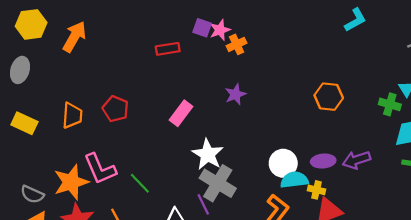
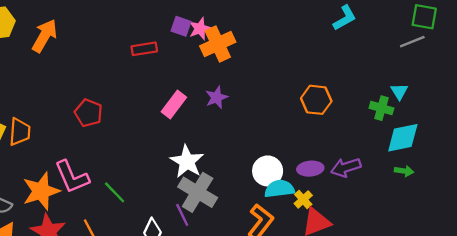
orange cross: (237, 44) -> (218, 44), size x1.6
pink rectangle: (181, 113) -> (174, 105), moved
orange trapezoid: (72, 115) -> (20, 132), moved
yellow cross: (317, 190) -> (303, 199), turned 35

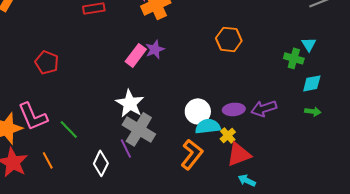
orange hexagon: (316, 100) -> (229, 39), moved
pink rectangle: (174, 105) -> (136, 55), moved
cyan diamond: (403, 138) -> (312, 83), size x0.7

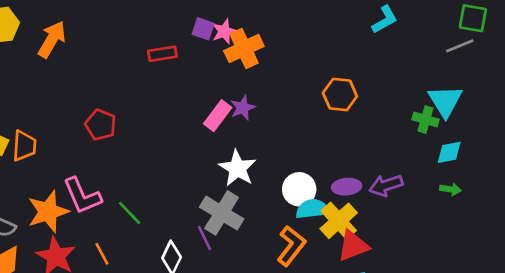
cyan triangle: (309, 44) -> (445, 101), size x1.8
white star: (130, 103) -> (237, 168), moved
yellow cross: (228, 135) -> (339, 221), size x1.8

